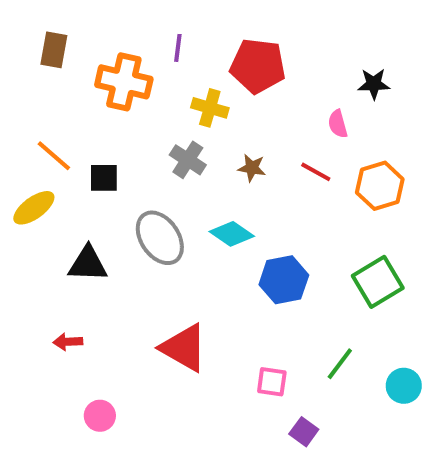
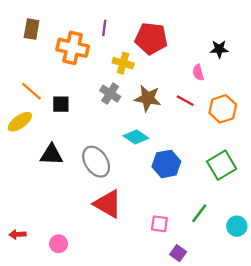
brown star: (252, 168) -> (148, 98), size x1.6
gray ellipse: (160, 238) -> (96, 162), moved
red arrow: (68, 342) -> (17, 234), moved

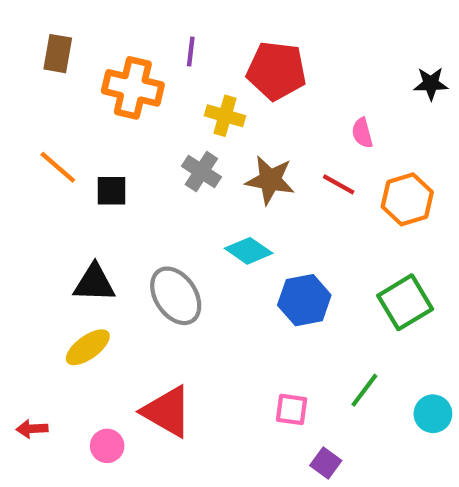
black star: (219, 49) -> (431, 84), moved
yellow ellipse: (20, 122) -> (88, 347), moved
red triangle: (108, 204) -> (167, 412), moved

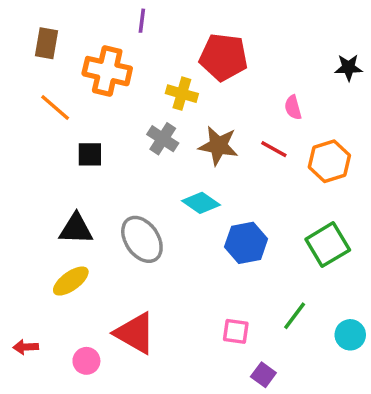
purple line: (191, 51) -> (142, 21), moved
orange line: (58, 167) -> (55, 107), moved

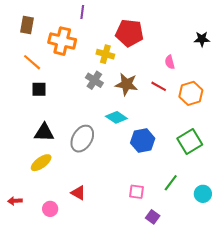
black square: (90, 154) -> (39, 89), moved
gray ellipse: (142, 239) -> (82, 139), turned 64
red triangle: (135, 333) -> (78, 193), size x0.6

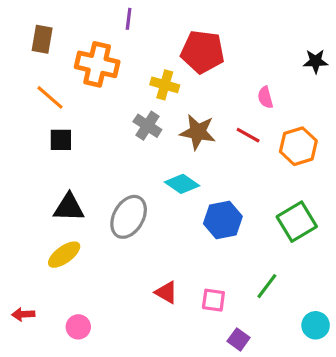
red triangle: (78, 193) -> (166, 292), moved
cyan circle: (203, 194) -> (316, 325), moved

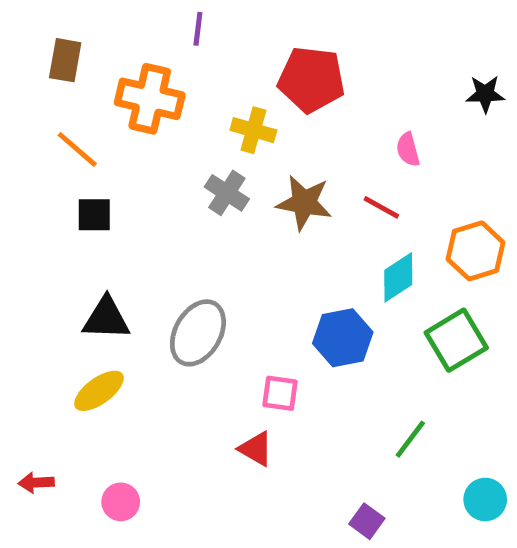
orange hexagon: (298, 146) -> (476, 251), moved
cyan diamond: (182, 184) -> (398, 277), moved, turned -68
pink square: (213, 300) -> (280, 393), moved

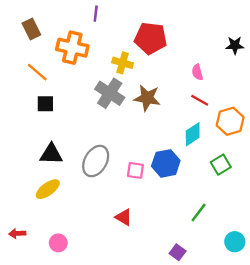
brown rectangle: (65, 60) -> (31, 29), turned -36
gray cross: (227, 193) -> (110, 93), size x1.4
red line: (381, 207) -> (200, 100), moved
green square: (456, 340) -> (221, 165), size x0.7
pink square: (280, 393) -> (135, 170), moved

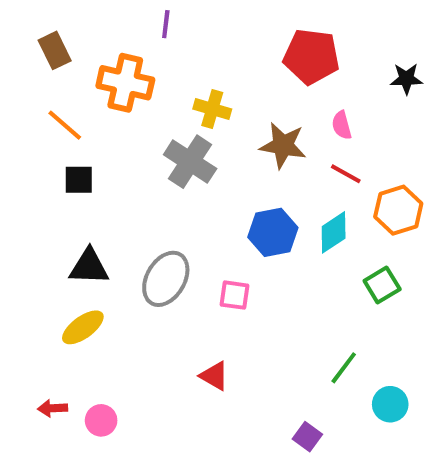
red pentagon: (151, 38) -> (311, 56), moved
brown star: (147, 98) -> (283, 145), moved
blue hexagon: (166, 163) -> (273, 232), moved
red arrow: (17, 234) -> (53, 408), moved
cyan circle: (235, 242) -> (390, 404), moved

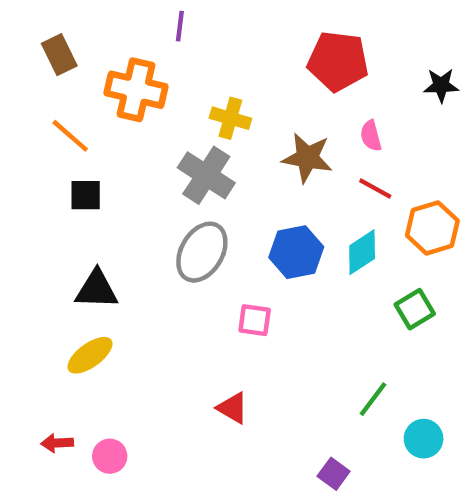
gray ellipse: (166, 279) -> (202, 252), moved

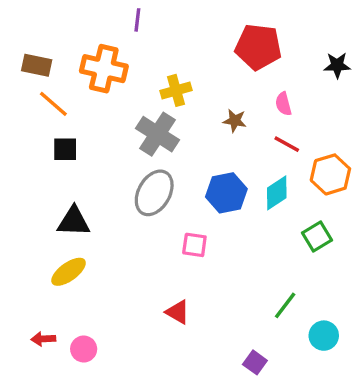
brown rectangle: (59, 55) -> (37, 65), moved, turned -52
yellow cross: (230, 118) -> (176, 90), turned -32
brown star: (307, 158) -> (235, 121), size x0.6

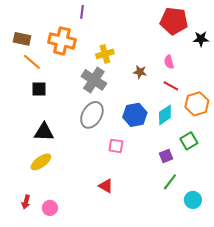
red pentagon: (258, 47) -> (174, 21), moved
red arrow: (43, 339) -> (26, 202), turned -72
purple square: (255, 362) -> (166, 156), moved, turned 32

